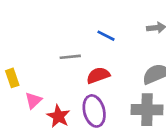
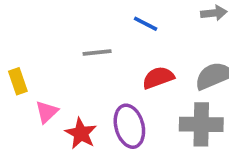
red semicircle: (98, 75) -> (158, 78), moved

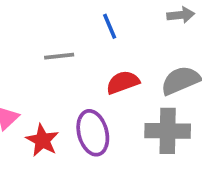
blue line: (146, 24) -> (110, 26), turned 40

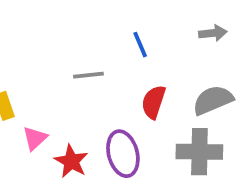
red semicircle: (123, 82) -> (154, 102), turned -52

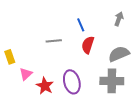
gray arrow: (213, 33) -> (119, 19), turned -64
red semicircle: (154, 102) -> (88, 45), moved

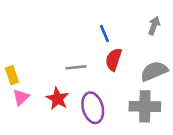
gray line: (54, 41) -> (76, 67), moved
pink triangle: (26, 74) -> (21, 97), moved
red star: (45, 86) -> (58, 99), moved

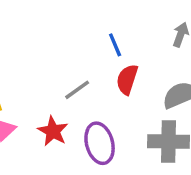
gray line: (76, 67) -> (77, 90), turned -30

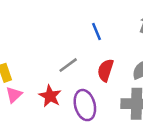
red semicircle: (127, 79) -> (106, 70), moved

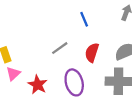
red star: (50, 96) -> (38, 85), moved

